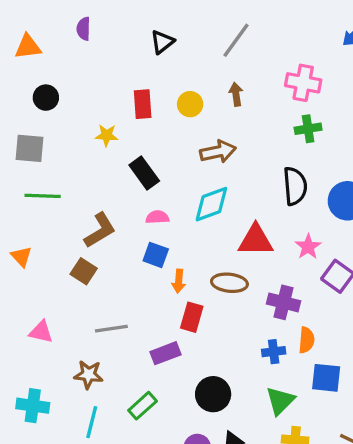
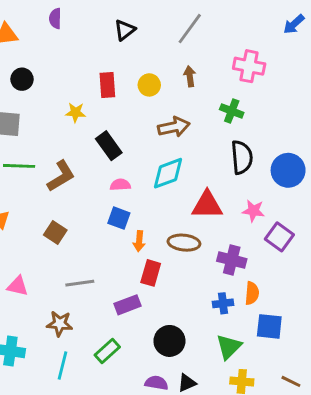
green cross: (308, 129) -> (232, 111), moved, turned 30
brown L-shape: (100, 230) -> (61, 176), moved
pink star: (308, 247) -> (253, 211), turned -30

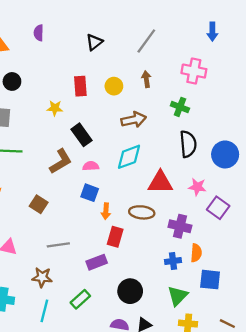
blue arrow: (294, 24) -> (212, 32), moved, turned -48
brown L-shape: (61, 176) -> (61, 161), moved

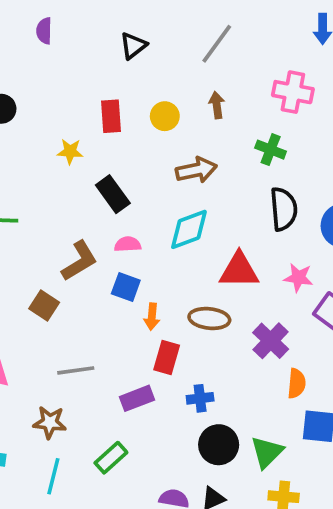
brown L-shape: (61, 161) -> (79, 261), moved
purple cross: (180, 226) -> (271, 341), turned 30
blue cross: (173, 261) -> (200, 398), moved
black circle: (130, 291) -> (219, 445), moved

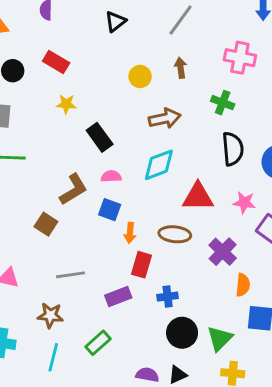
red rectangle: (111, 116) -> (56, 62), moved, turned -55

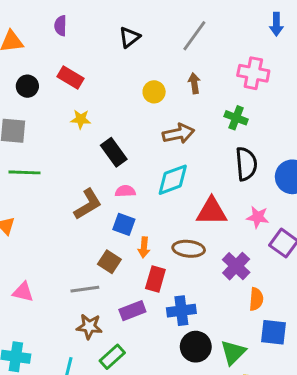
brown square: (46, 224) -> (109, 262), moved
blue cross: (168, 297) -> (181, 311), size x1.4
brown star: (50, 315) -> (89, 327), moved

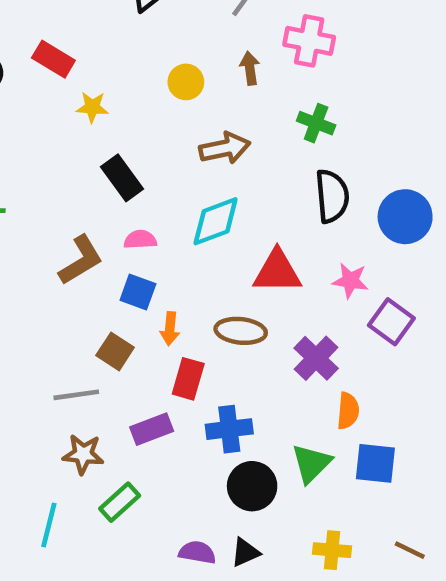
pink cross: (253, 73) -> (309, 41), moved
yellow star: (81, 119) -> (92, 107), moved
green triangle: (233, 352) -> (311, 463), moved

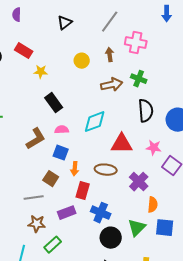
brown arrow: (225, 148) -> (112, 85), moved
blue cross: (229, 429) -> (101, 213), turned 30

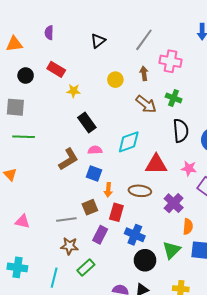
brown arrow: (112, 85) -> (146, 104), turned 50
brown square: (51, 179) -> (90, 207), moved, turned 35
purple rectangle: (67, 213) -> (100, 235), turned -42

